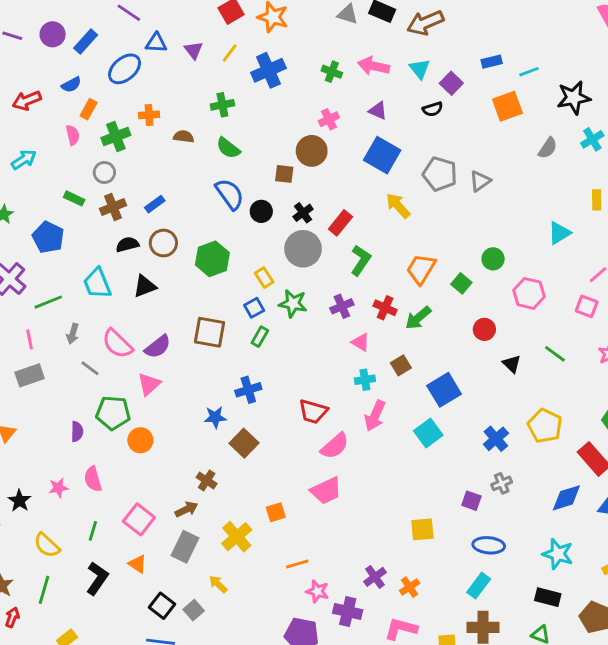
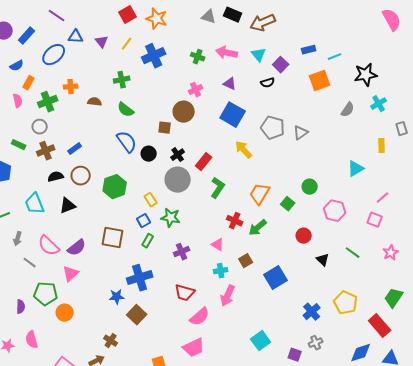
purple cross: (342, 306) -> (182, 252), moved
blue cross: (248, 390) -> (140, 278), size x1.4
cyan square: (428, 433) -> (261, 341), moved

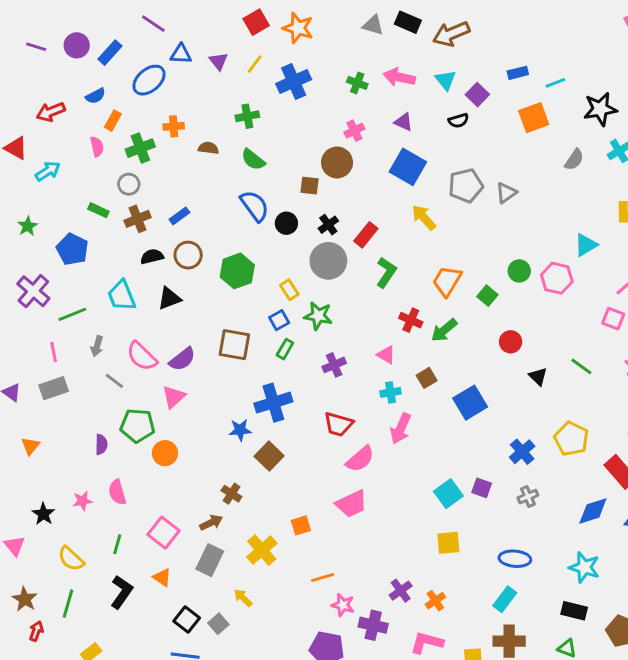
gray pentagon: (273, 128) -> (466, 186), turned -30
pink hexagon: (335, 211) -> (557, 278), moved
purple square: (295, 355) -> (482, 488), moved

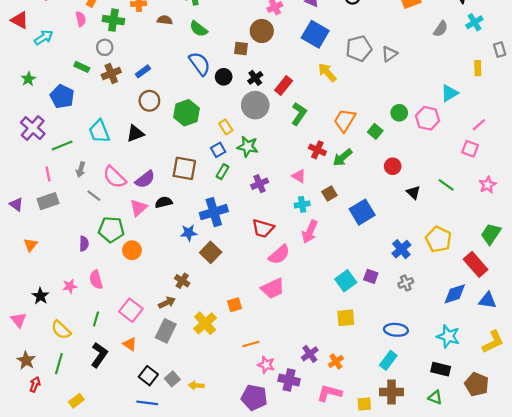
green cross: (140, 148) -> (113, 20), turned 30
black semicircle: (152, 256) -> (164, 202), moved
yellow arrow: (243, 598) -> (196, 385), moved, turned -40

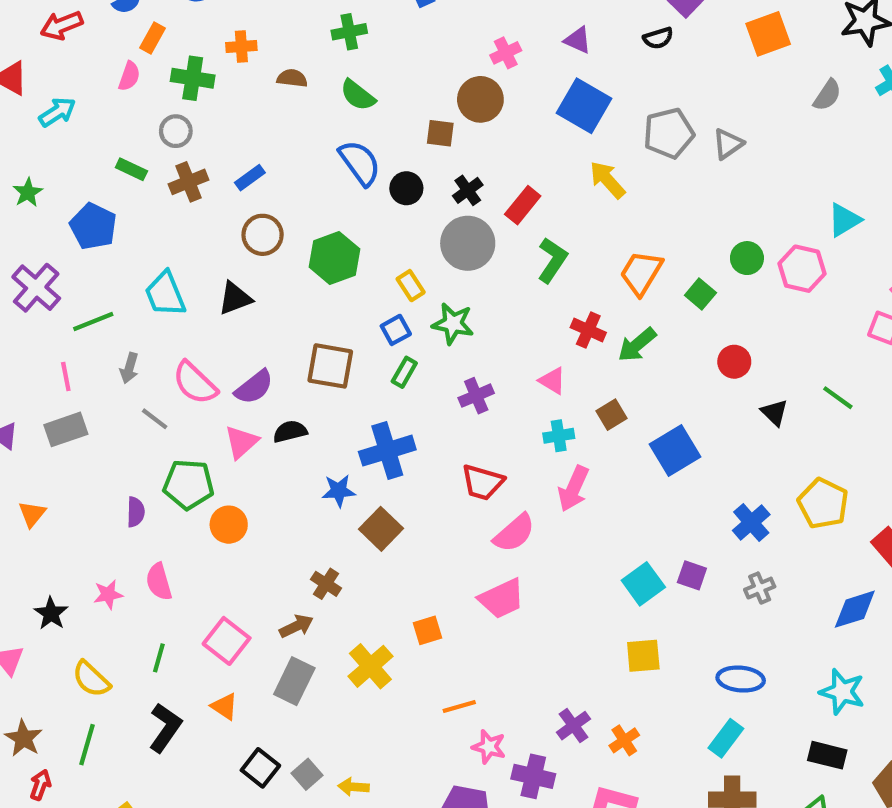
pink semicircle: (81, 19) -> (129, 76), turned 32

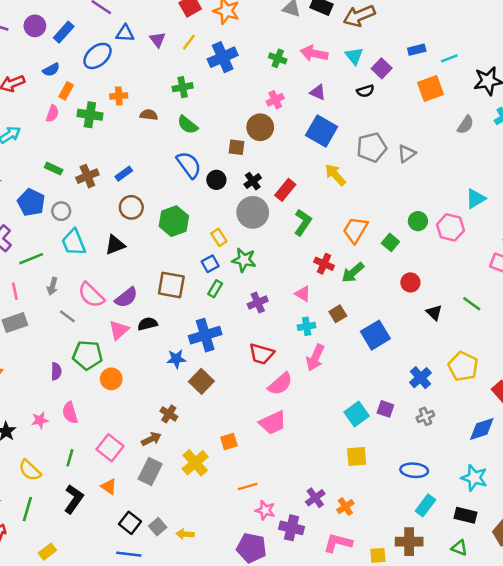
gray circle: (176, 131) -> (61, 211), moved
cyan rectangle: (726, 738) -> (425, 505), moved

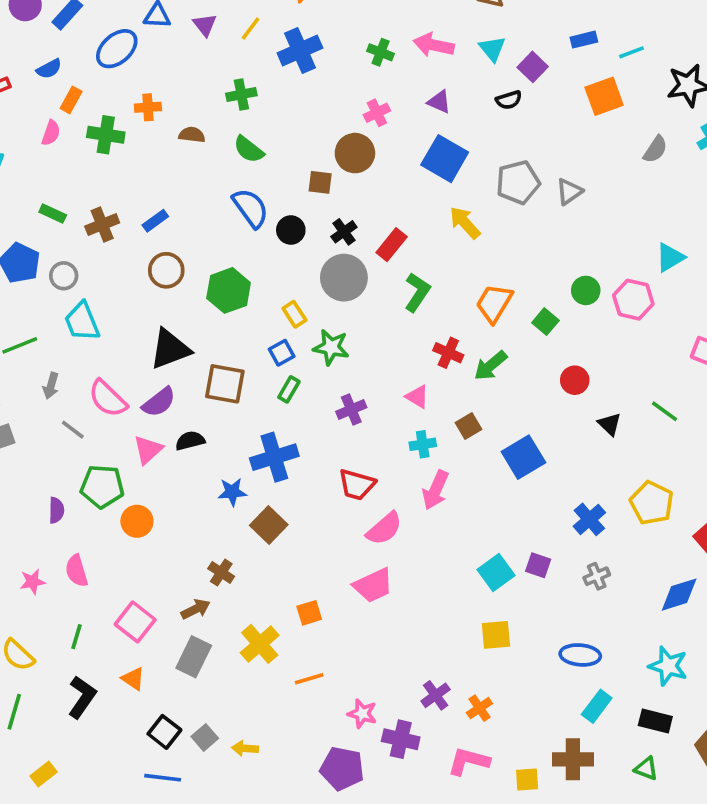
black triangle: (115, 245) -> (170, 349), moved, size x1.4
orange line: (248, 487) -> (309, 679), moved

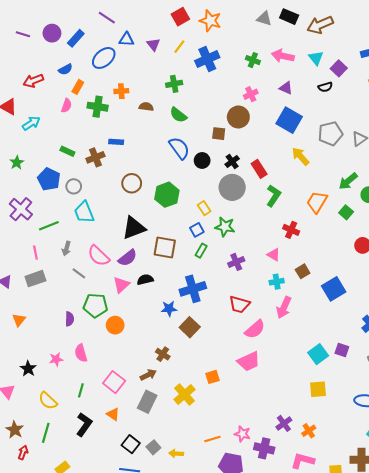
blue rectangle: (155, 221) -> (116, 142), moved, turned 40
red rectangle: (392, 245) -> (259, 169), turned -72
green arrow: (490, 366) -> (348, 181), moved
orange line: (309, 679) -> (212, 439), moved

